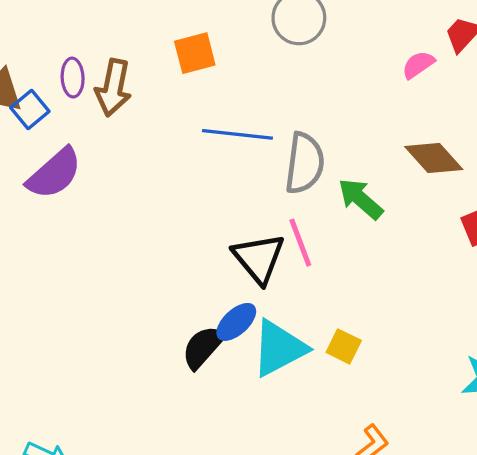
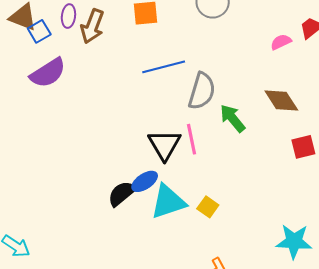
blue line: (237, 134) -> (164, 67), turned -30

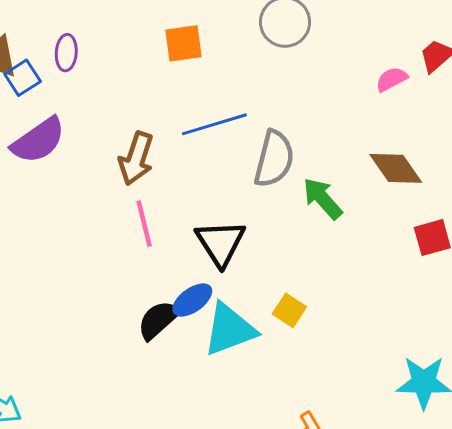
brown arrow: (92, 26) -> (136, 159), moved
pink line: (191, 139) -> (144, 224), moved
yellow square: (208, 207) -> (289, 310), moved

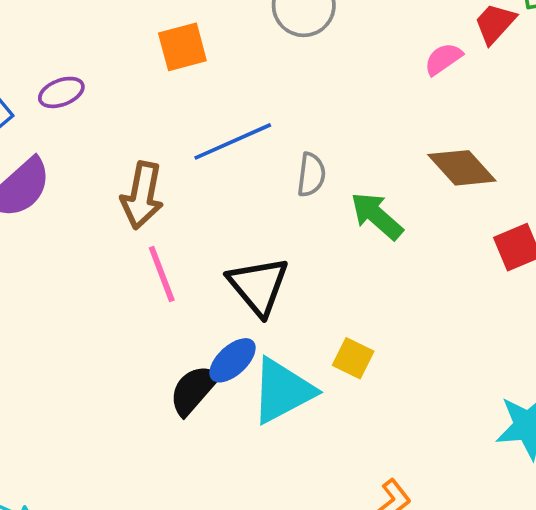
purple ellipse: (66, 53) -> (61, 92), moved, turned 72
gray semicircle: (274, 159) -> (311, 175), size x0.6

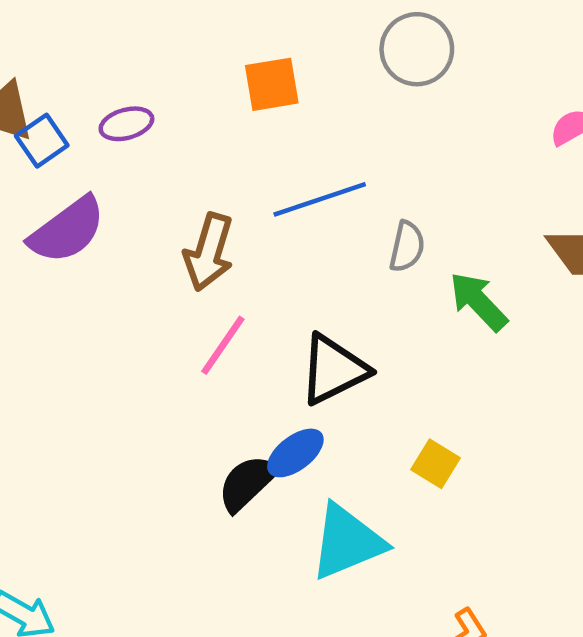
pink line: (162, 274) -> (223, 345), turned 50
black triangle: (258, 286) -> (333, 370), turned 38
cyan triangle: (283, 391) -> (347, 542), moved

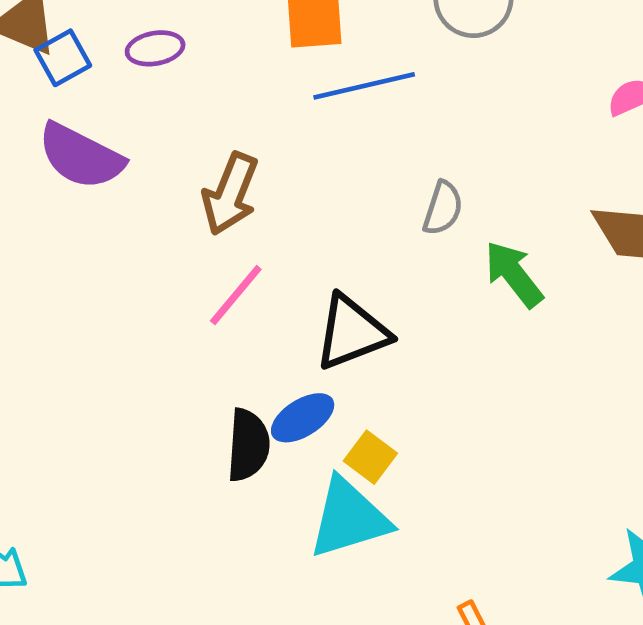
blue line: (320, 199) -> (364, 86), moved
purple semicircle: (67, 230) -> (81, 156), turned 58
yellow square: (435, 464) -> (370, 457), moved
black semicircle: (247, 483) -> (248, 445), turned 132

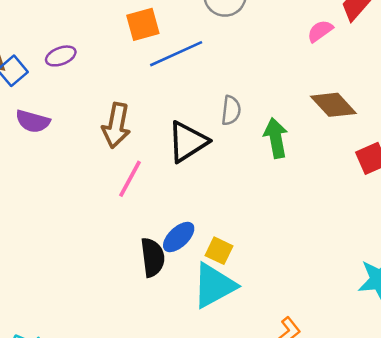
purple semicircle: (81, 156) -> (33, 121), size x0.7
green arrow: (514, 274) -> (276, 138), turned 39
black triangle: (352, 332) -> (187, 142), moved

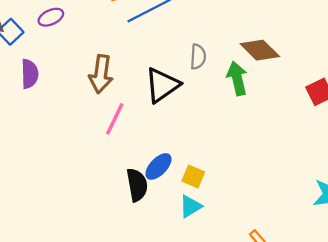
brown diamond: (333, 105) -> (260, 50), moved
purple semicircle: (33, 121) -> (30, 74), turned -104
cyan triangle: (214, 286) -> (190, 206), size x0.6

